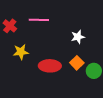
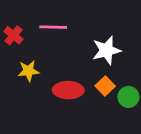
white star: (78, 37) -> (107, 50), size x1.5

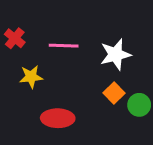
pink line: (53, 27) -> (64, 46), moved
red ellipse: (68, 90) -> (58, 118), moved

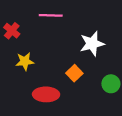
pink line: (64, 46) -> (51, 15), moved
orange square: (114, 93) -> (74, 73), moved

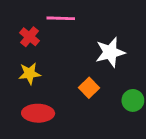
red cross: (12, 31) -> (30, 37), moved
red ellipse: (46, 94) -> (38, 113), moved

